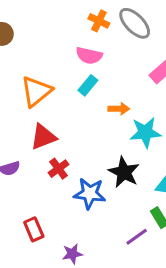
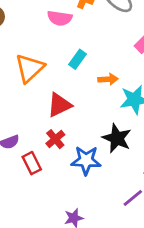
pink semicircle: (89, 56) -> (60, 18), moved
red triangle: (43, 137) -> (59, 105), moved
red rectangle: (34, 229) -> (32, 163), moved

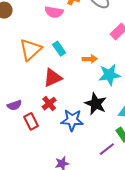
cyan rectangle: (77, 59) -> (59, 49), moved, turned -72

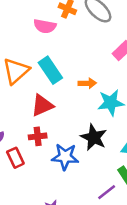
cyan rectangle: (59, 49) -> (50, 70), size x1.5
red cross: (49, 104) -> (38, 136), turned 32

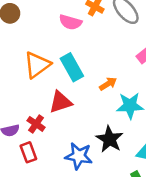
orange arrow: (87, 83) -> (108, 84), turned -36
red cross: (38, 136) -> (36, 124), moved, turned 36

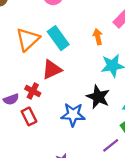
orange arrow: (108, 84) -> (98, 37), moved, turned -63

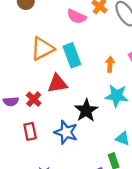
black star: (98, 97) -> (86, 110), moved
red rectangle: (29, 116) -> (30, 131), moved

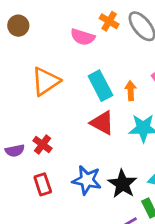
cyan rectangle: (72, 55) -> (100, 86), moved
red triangle: (57, 84) -> (102, 123), moved, turned 45
black star: (86, 110) -> (122, 184), moved

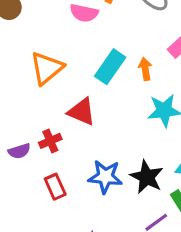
cyan rectangle: (100, 86) -> (110, 67), turned 68
red triangle: (102, 123) -> (82, 112), moved
red cross: (42, 145) -> (50, 141), turned 36

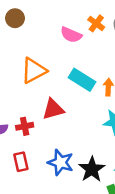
cyan rectangle: (110, 67) -> (82, 80), turned 75
red triangle: (82, 112) -> (53, 109), turned -50

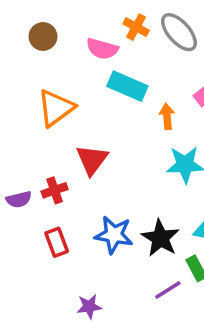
brown circle: (15, 18) -> (43, 36), moved
cyan rectangle: (82, 80) -> (127, 86), moved
red triangle: (53, 109) -> (92, 160), turned -30

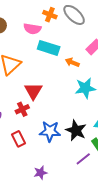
orange arrow: (167, 116) -> (72, 62), turned -56
red cross: (55, 190) -> (22, 109), moved

